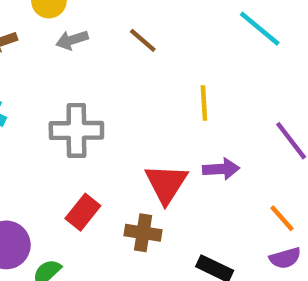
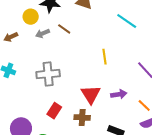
brown line: (143, 40) -> (64, 29), moved
purple arrow: (221, 169) -> (119, 94), moved

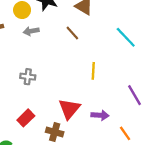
brown line: (64, 29) -> (72, 33), moved
gray cross: (48, 74) -> (28, 77), size x0.6

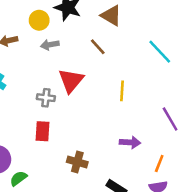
red triangle: (69, 109) -> (71, 81), moved
red rectangle: (26, 118) -> (43, 131), moved, turned -42
orange line: (125, 133) -> (159, 163), turned 56

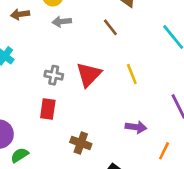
red triangle: (71, 81) -> (89, 75), moved
yellow line: (122, 91) -> (132, 74), turned -30

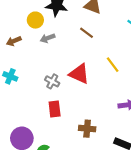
gray cross: (54, 75) -> (52, 81), turned 32
red triangle: (89, 75) -> (79, 74), turned -35

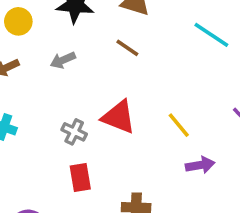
yellow circle: (35, 20) -> (18, 21), moved
yellow line: (113, 65) -> (179, 125), moved

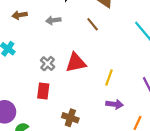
red triangle: (119, 117) -> (76, 63), turned -50
yellow line: (179, 125) -> (109, 78), turned 42

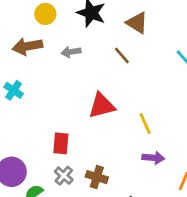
brown arrow: (20, 15) -> (27, 46), size x1.5
gray cross: (48, 64) -> (64, 176), moved
yellow line: (109, 78) -> (145, 124), turned -42

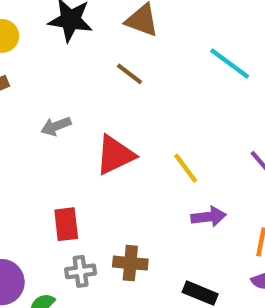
gray arrow: (71, 52) -> (56, 126), moved
gray cross: (64, 176) -> (81, 271), turned -36

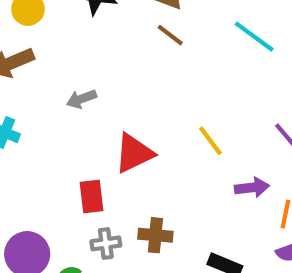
brown line: (130, 74) -> (170, 35), moved
red triangle: (115, 155) -> (134, 153), moved
purple arrow: (209, 217) -> (252, 187), moved

